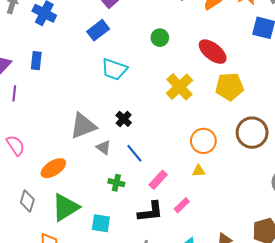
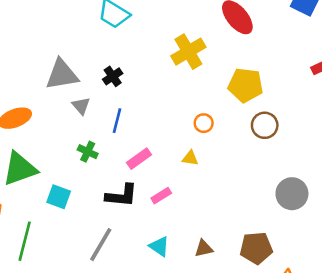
yellow pentagon: (230, 87) -> (246, 85), moved
brown circle: (252, 133) -> (265, 125), size x0.7
orange circle: (203, 141) -> (204, 123), size x0.6
blue line: (134, 153) -> (117, 121), turned 42

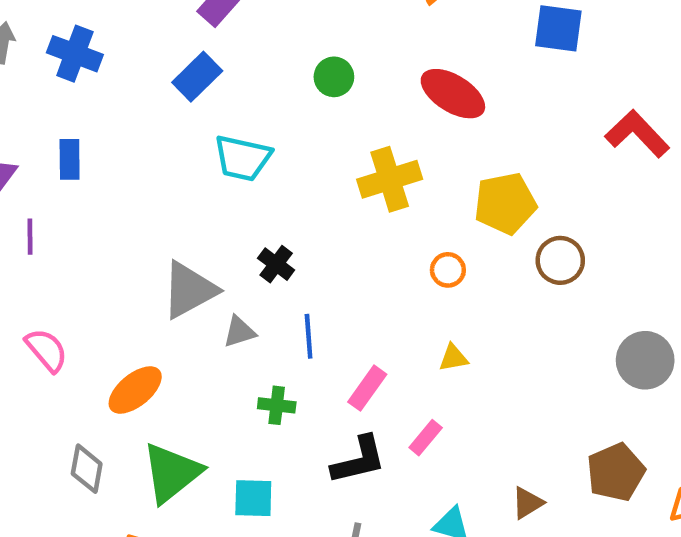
yellow cross: (188, 52) -> (390, 179), turned 32
gray triangle: (81, 106) -> (239, 332), turned -48
orange circle: (204, 123) -> (448, 270), moved

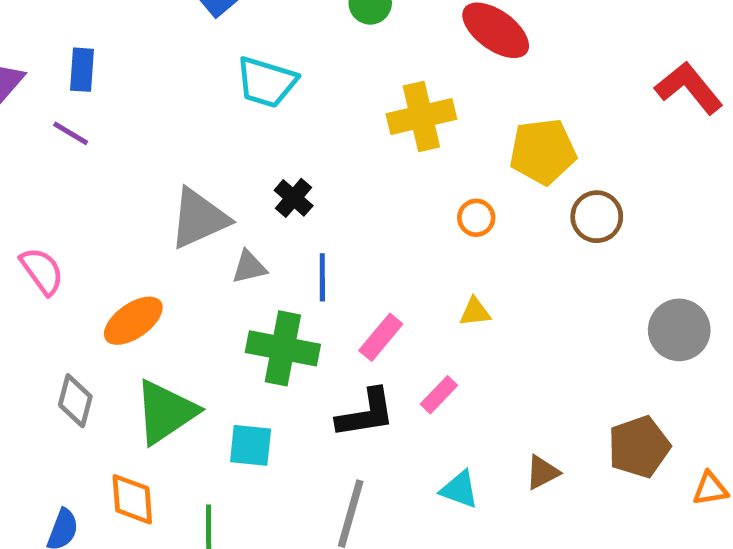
purple line: (30, 237) -> (71, 133), moved, turned -63
green cross: (277, 405) -> (283, 348), size x1.8

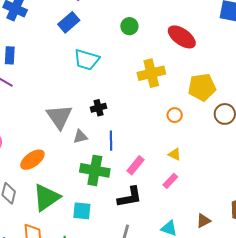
black cross: (294, 198) -> (99, 108), turned 35
gray triangle: (199, 218) -> (59, 117), turned -40
yellow triangle: (475, 312) -> (175, 154), turned 32
pink rectangle: (439, 395) -> (170, 181), moved

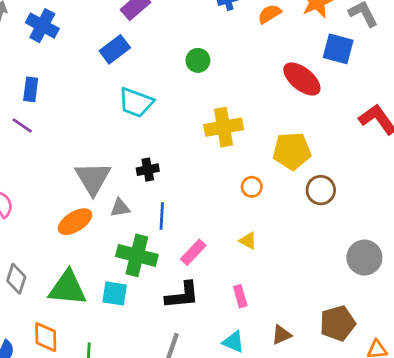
red ellipse: (182, 37) -> (302, 79), moved
orange ellipse: (32, 160) -> (75, 222), moved
pink rectangle: (170, 181) -> (240, 296), moved, turned -63
green triangle: (46, 197) -> (68, 288), turned 36
cyan square: (82, 211) -> (115, 293), moved

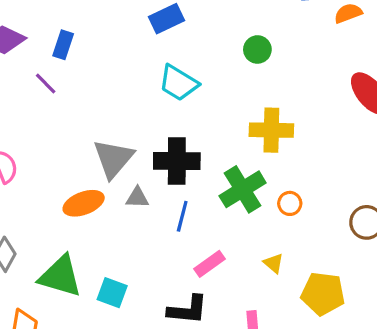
yellow pentagon: (292, 151) -> (323, 294), moved
black cross: (148, 170) -> (177, 161), size x1.8
green cross: (137, 255) -> (243, 189), moved, turned 33

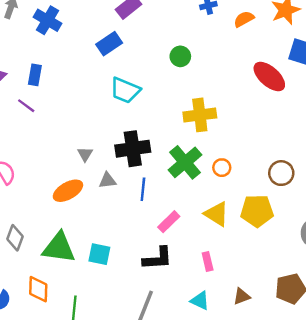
gray triangle: (113, 159) -> (85, 154), size x0.5
yellow triangle: (274, 263) -> (216, 214), size x1.6
yellow pentagon: (323, 294) -> (257, 211), moved

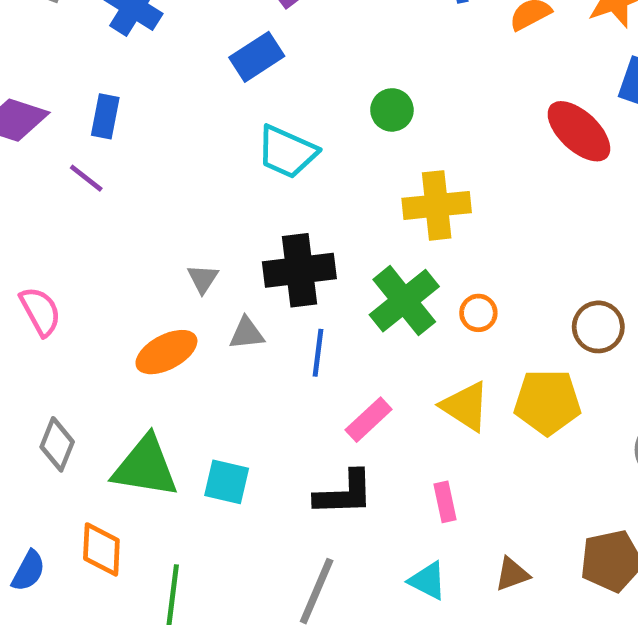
green circle: (180, 56) -> (392, 110), moved

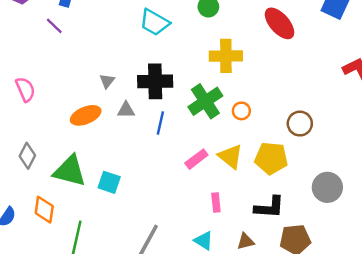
red ellipse: (579, 131) -> (279, 23), moved
pink rectangle: (369, 420) -> (196, 159), moved
black L-shape: (344, 493) -> (269, 207), moved

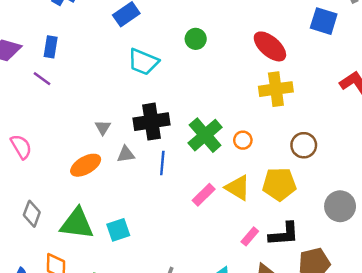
yellow cross: (226, 56) -> (276, 89), moved
cyan square: (109, 182) -> (118, 230), turned -30
pink rectangle: (216, 203) -> (250, 236), moved, turned 54

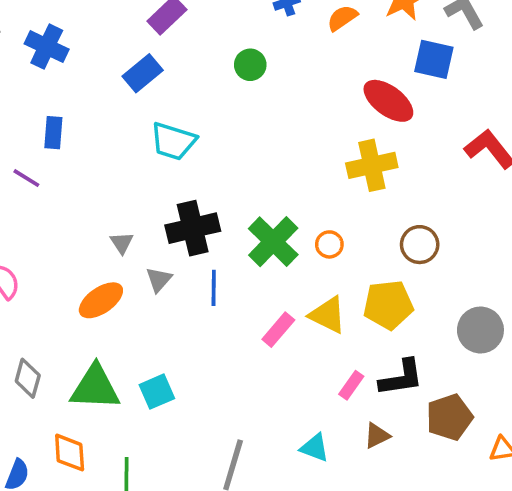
green circle: (196, 39) -> (250, 65), moved
red ellipse: (270, 46) -> (388, 101), moved
blue rectangle: (51, 47) -> (53, 133), moved
gray triangle: (126, 154) -> (159, 280), turned -36

